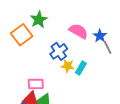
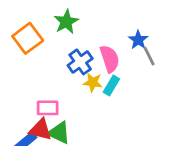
green star: (39, 20) -> (66, 22), moved
pink semicircle: (79, 31) -> (110, 59), moved, turned 42

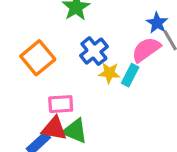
orange square: (28, 38) -> (38, 58), moved
pink semicircle: (110, 59) -> (146, 50), moved, turned -104

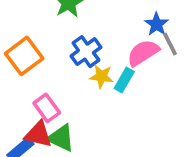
pink rectangle: (61, 104) -> (47, 108), turned 55

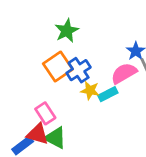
orange square: (24, 56) -> (58, 66), moved
cyan rectangle: (124, 80) -> (108, 94), turned 30

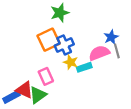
pink rectangle: (45, 113) -> (46, 76), moved
green triangle: (55, 138) -> (38, 95), turned 48

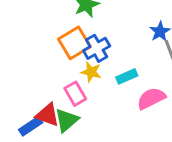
pink semicircle: (99, 53) -> (151, 98), moved
yellow star: (71, 62) -> (91, 72), moved

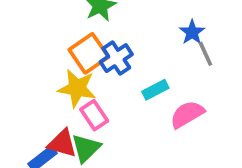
yellow star: (91, 72) -> (77, 88), moved, size x1.5

